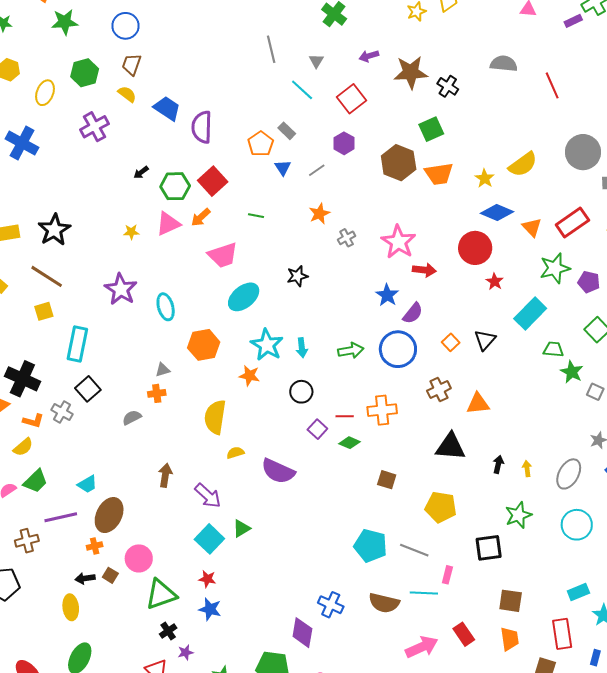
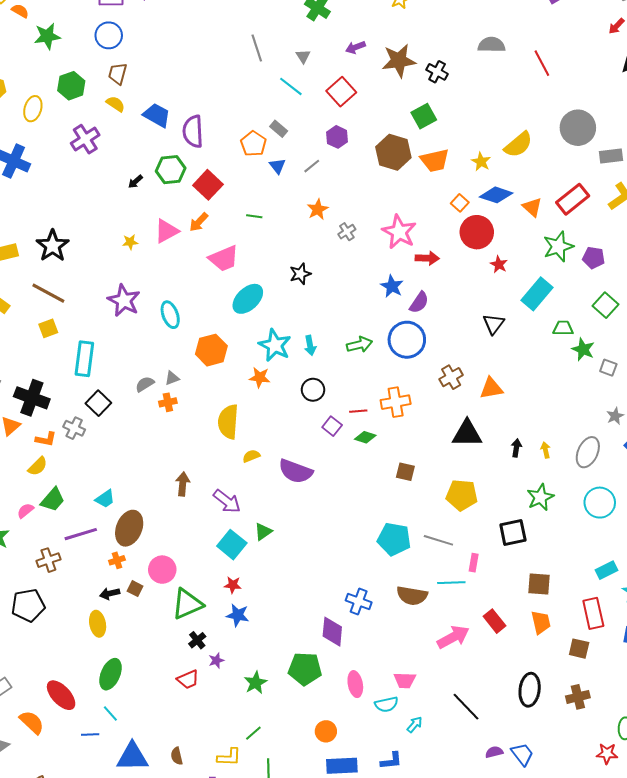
green hexagon: (175, 186) -> (171, 170), moved
orange square: (451, 342) -> (460, 203), moved
gray semicircle: (132, 418) -> (145, 384), moved

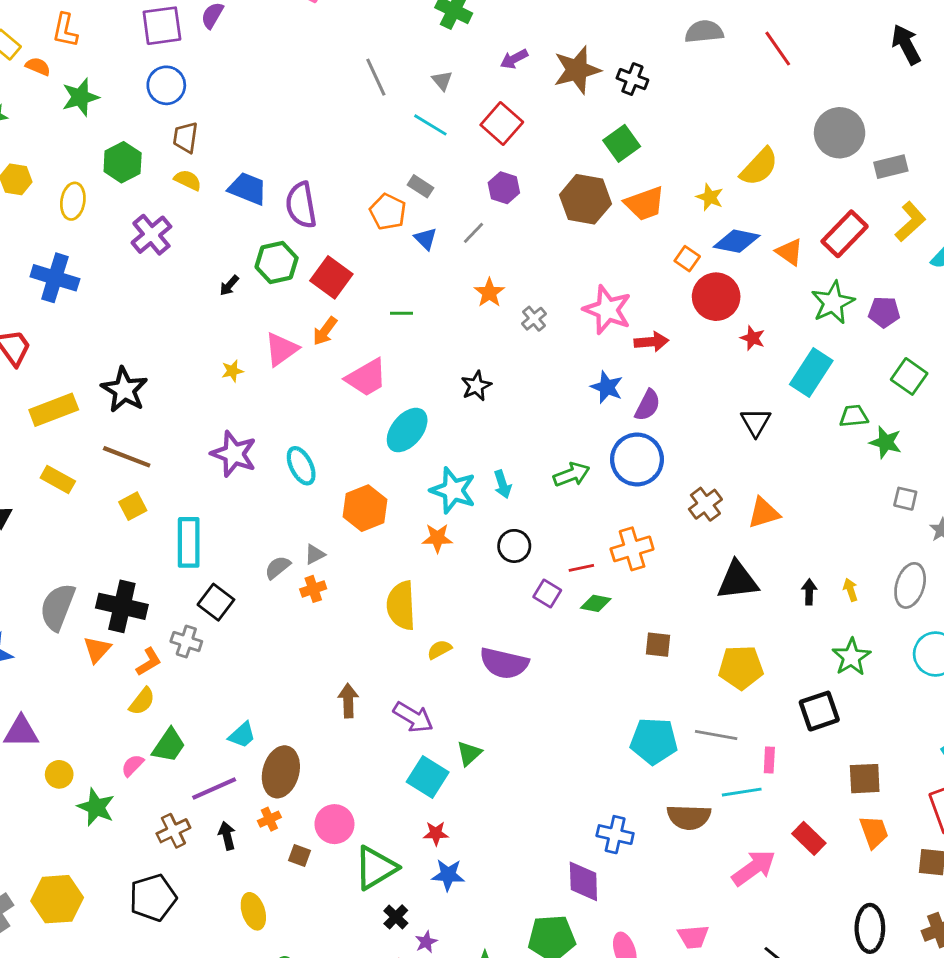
gray square: (608, 368) -> (905, 499), moved
orange L-shape: (46, 439) -> (149, 662), turned -35
black arrow: (110, 594) -> (227, 836), moved, turned 96

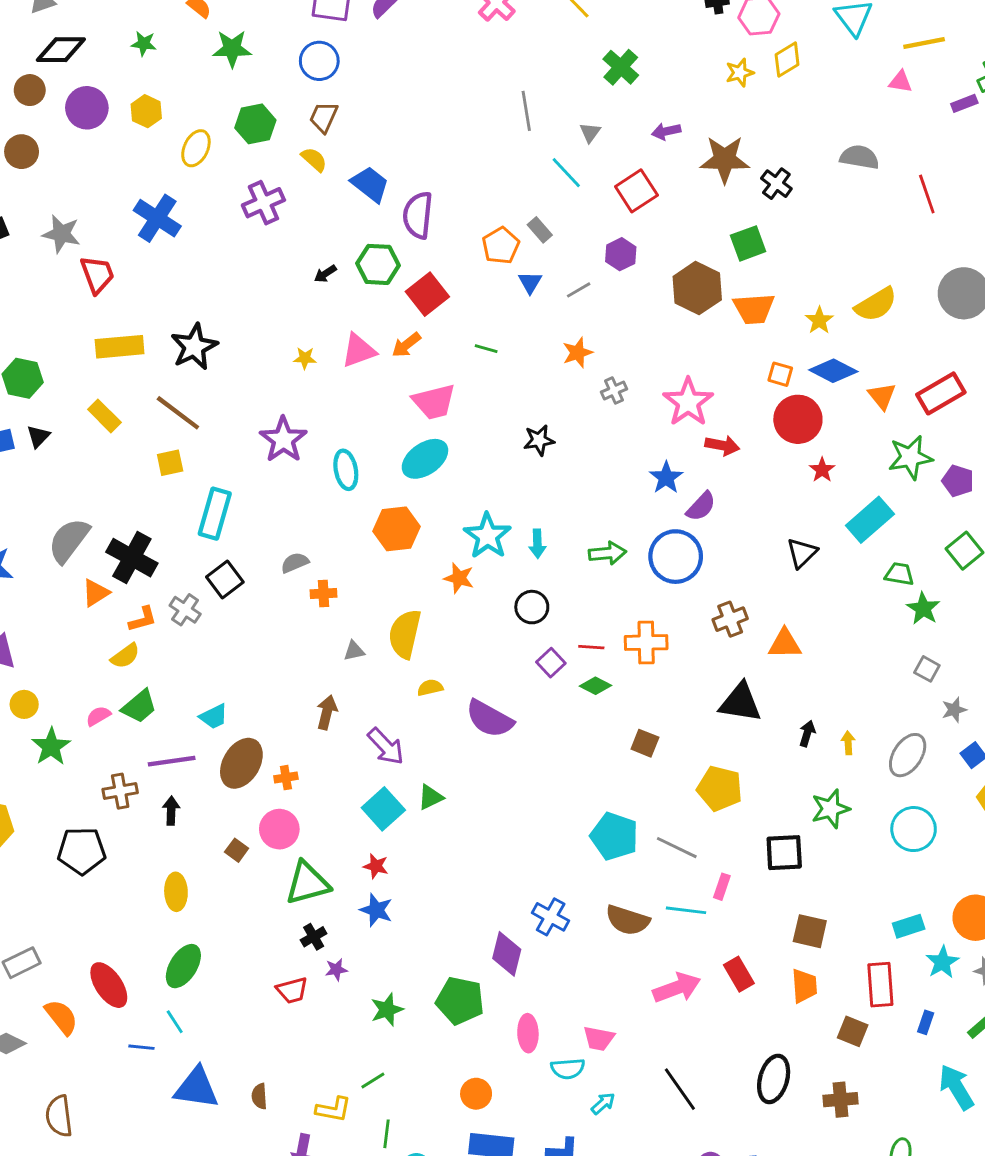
orange square: (687, 259) -> (780, 374), turned -35
cyan ellipse: (407, 430) -> (425, 459), moved
gray triangle: (315, 554) -> (354, 651), moved
orange cross: (269, 819) -> (286, 778), moved

